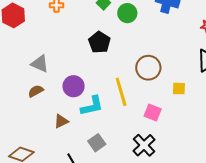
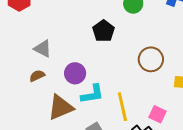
yellow line: (121, 92) -> (122, 107), moved
pink square: (153, 113) -> (158, 114), moved
brown triangle: (61, 121) -> (60, 107), size x1.8

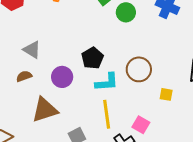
black pentagon: (104, 31) -> (93, 58), moved
cyan L-shape: (92, 94) -> (107, 82), moved

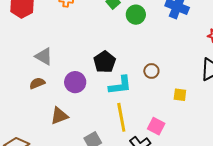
brown circle: (139, 69) -> (151, 71), size x0.6
brown triangle: (45, 110) -> (59, 116), size x0.7

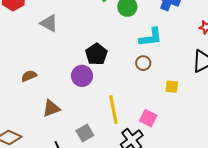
gray triangle: (44, 56) -> (49, 23), moved
purple circle: (75, 82) -> (82, 76), moved
cyan L-shape: (120, 85) -> (151, 37), moved

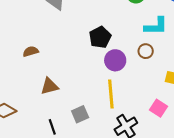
purple circle: (82, 76) -> (115, 60), moved
pink square: (148, 118) -> (158, 108), moved

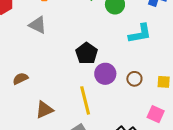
brown circle: (146, 51) -> (134, 79), moved
yellow line: (111, 94) -> (85, 100), moved

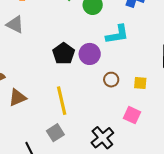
purple circle: (105, 74) -> (90, 54), moved
brown triangle: (44, 110) -> (18, 98), moved

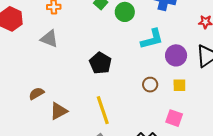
purple circle: (90, 54) -> (176, 55), moved

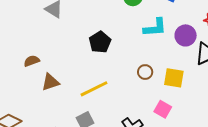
purple circle: (176, 55) -> (186, 35), moved
yellow square: (179, 85) -> (174, 78), size x1.5
yellow line: (103, 110) -> (94, 89), turned 72

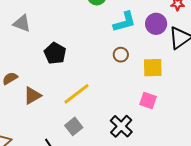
black pentagon: (100, 42) -> (55, 53), moved
brown circle: (145, 72) -> (121, 55), moved

